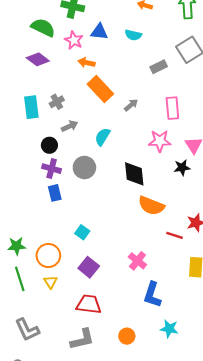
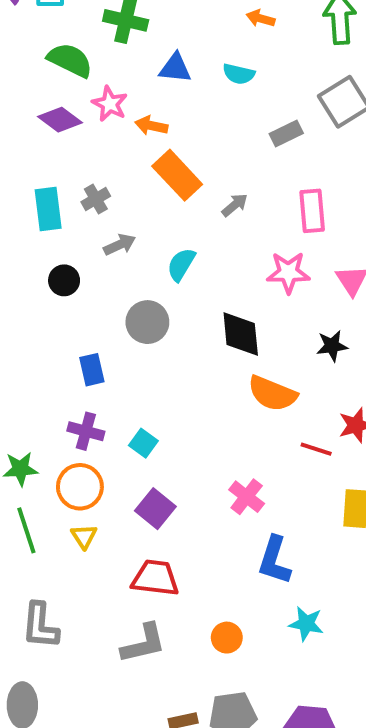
pink star: (74, 40) -> (110, 104), moved
black circle: (49, 145) -> (64, 280), moved
black star: (182, 168) -> (332, 346), moved
purple cross: (52, 169) -> (86, 431), moved
gray L-shape: (27, 330) -> (40, 626), turned 30

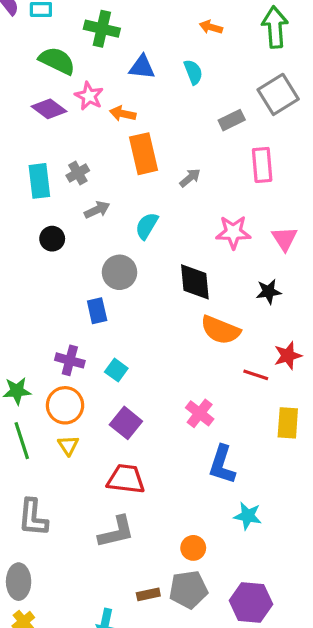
cyan semicircle: (239, 74) -> (193, 72), turned -125
orange rectangle: (177, 175) -> (144, 154), turned 30
pink rectangle: (312, 211) -> (262, 165), moved
blue rectangle: (92, 370) -> (97, 311), moved
orange circle: (227, 638) -> (193, 548), moved

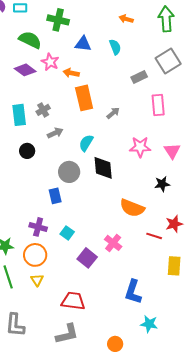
black diamond: (195, 282) -> (103, 168), moved
pink cross: (200, 413) -> (113, 243), moved
purple square: (126, 423) -> (87, 258), moved

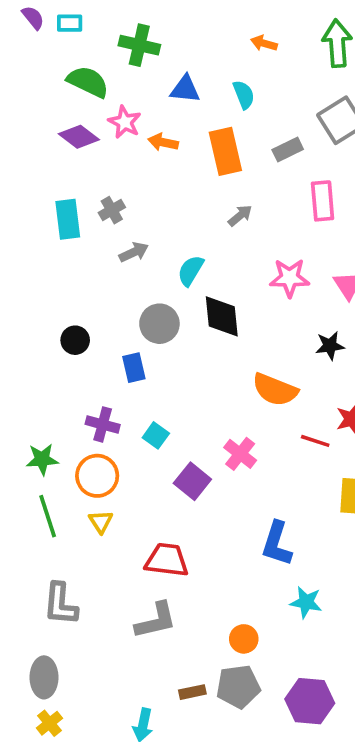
orange rectangle: (84, 98) -> (225, 151), moved
black circle: (27, 151) -> (75, 340), moved

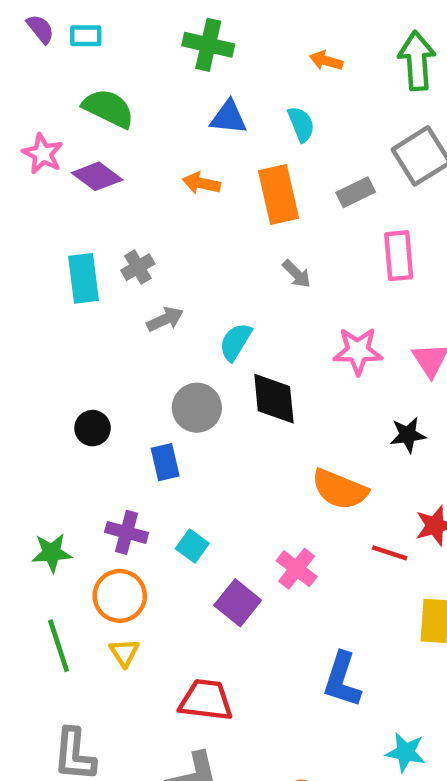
green cross: (139, 45) -> (208, 45), moved
pink star: (125, 122) -> (43, 154), moved
gray arrow: (240, 216) -> (297, 274), turned 85
green star: (42, 459) -> (52, 553), moved
cyan star: (306, 602) -> (405, 752), moved

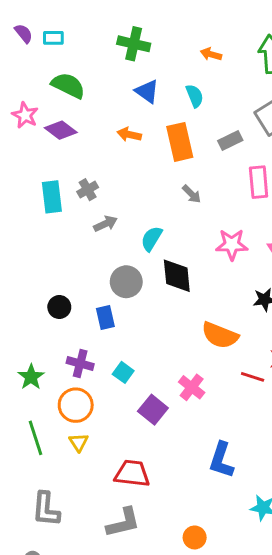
blue triangle: (229, 117) -> (147, 91), turned 30
black circle: (93, 428) -> (59, 307), moved
green star: (52, 553) -> (31, 377), turned -30

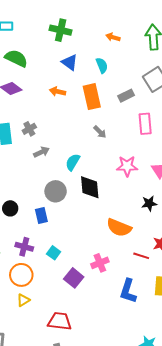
pink cross: (192, 387) -> (100, 263), turned 30
yellow triangle: (79, 442) -> (23, 300), turned 32
blue L-shape: (221, 460) -> (128, 291), moved

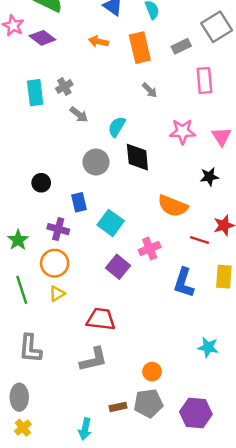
gray arrow: (41, 152) -> (79, 115), turned 63
blue rectangle: (41, 215) -> (79, 202), moved
cyan square: (54, 253) -> (111, 223), moved, size x1.5

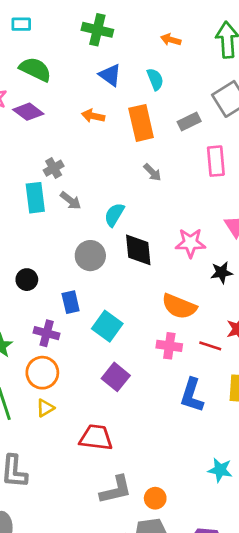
cyan rectangle: (35, 93) -> (35, 198), moved
pink star: (182, 132) -> (190, 243), moved
pink cross: (150, 249) -> (169, 346), moved, turned 30
gray L-shape: (94, 359) -> (116, 490), moved

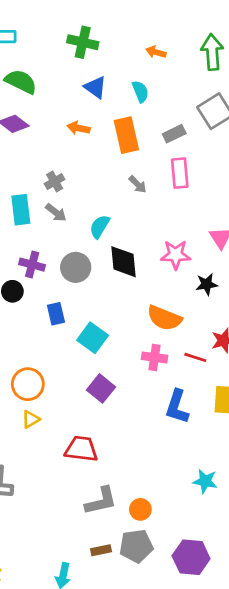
pink rectangle: (216, 161) -> (180, 173), moved
gray cross: (54, 168) -> (55, 182), moved
purple cross: (47, 333) -> (32, 265), moved

